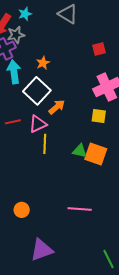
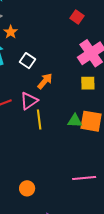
red square: (99, 49) -> (77, 17), turned -32
orange star: (43, 63) -> (11, 32), moved
white square: (37, 91) -> (27, 61), moved, size x0.6

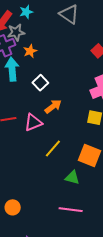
yellow line: (39, 120) -> (53, 149), moved, turned 36
green triangle: (75, 121) -> (72, 178), moved

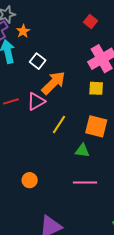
orange arrow: (53, 106) -> (54, 83), size x1.5
orange circle: (13, 207) -> (30, 180), moved

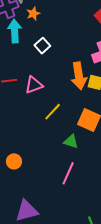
orange arrow: (54, 83) -> (79, 76), moved, turned 116
pink line: (85, 183) -> (68, 173), turned -75

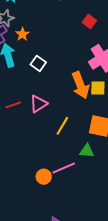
orange circle: (14, 161) -> (44, 177), moved
pink line: (68, 173) -> (64, 168), moved, turned 55

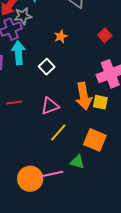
orange star: (22, 34) -> (61, 36), moved
pink triangle: (38, 104) -> (50, 106), moved
orange circle: (44, 177) -> (30, 179), size x1.6

